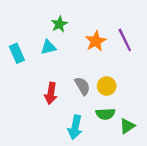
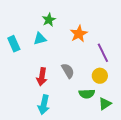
purple line: (125, 40) -> (103, 53), moved
yellow circle: (107, 86) -> (100, 76), moved
cyan arrow: (75, 127) -> (44, 105), moved

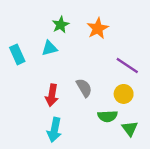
orange star: (79, 34) -> (98, 28), moved
purple line: (103, 53) -> (127, 66), turned -30
green triangle: (105, 104) -> (130, 129), turned -32

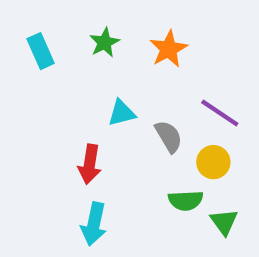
cyan triangle: (49, 48) -> (122, 113), moved
cyan rectangle: (17, 54) -> (41, 51), moved
gray semicircle: (84, 88) -> (169, 136), moved

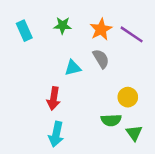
green star: (105, 43) -> (63, 25), turned 30
purple line: (220, 113) -> (132, 34), moved
gray semicircle: (169, 136) -> (101, 59), moved

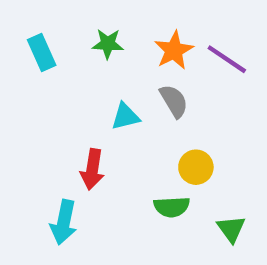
yellow circle: (128, 97) -> (196, 167), moved
green semicircle: (111, 120) -> (172, 207), moved
cyan arrow: (56, 134) -> (64, 222), moved

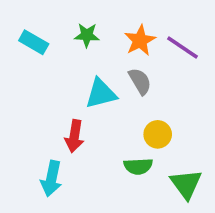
cyan rectangle: (42, 53) -> (34, 42), turned -36
cyan triangle: (125, 116) -> (101, 94), size x1.4
green triangle: (231, 229) -> (186, 184), size x1.4

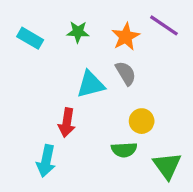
purple line: (182, 48) -> (164, 25), moved

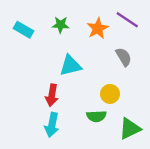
gray semicircle: (126, 73) -> (124, 57), moved
cyan arrow: (46, 161) -> (52, 125), moved
green triangle: (167, 166) -> (130, 129), turned 40

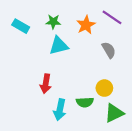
cyan triangle: (70, 66) -> (59, 46), moved
yellow circle: (110, 94) -> (104, 88), moved
cyan arrow: (52, 125) -> (60, 110), moved

